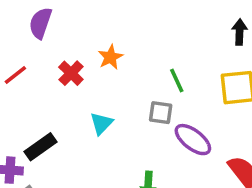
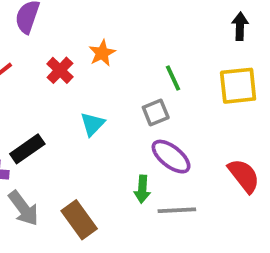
gray square: (161, 113) -> (156, 112), turned -30
purple ellipse: (193, 140) -> (171, 157), moved

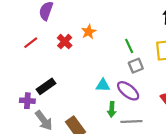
gray square: (156, 112) -> (136, 66), moved
cyan triangle: (92, 124) -> (103, 85), moved, turned 48

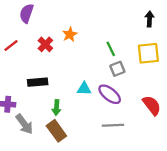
black rectangle: (46, 86) -> (38, 82), moved, turned 30
green arrow: (112, 109) -> (56, 108), moved

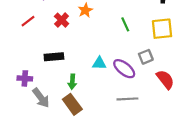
gray square: (117, 69) -> (146, 57), moved

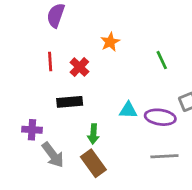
red cross: (62, 20) -> (79, 67), moved
red line: (28, 21) -> (50, 61), moved, turned -56
purple ellipse: (124, 69) -> (160, 117), turned -30

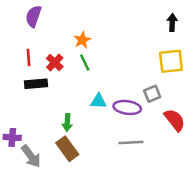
green line: (162, 60) -> (85, 62), moved
black rectangle: (70, 102) -> (36, 84), moved
purple cross: (32, 130) -> (12, 137), moved
gray arrow: (53, 155) -> (31, 156), moved

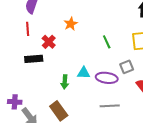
red line: (28, 57) -> (28, 29), moved
green line: (85, 62) -> (107, 42), moved
green arrow: (67, 122) -> (65, 82), moved

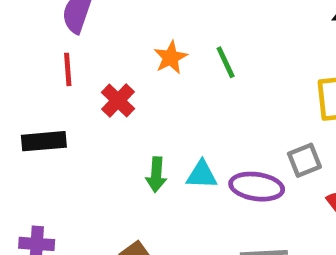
green line: (107, 42) -> (226, 62), moved
black rectangle: (34, 59) -> (44, 141), moved
green arrow: (65, 82) -> (156, 175), moved

